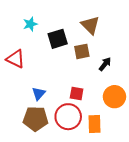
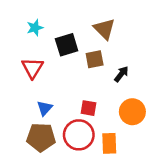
red triangle: (16, 59) -> (32, 68), moved, turned 36

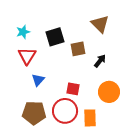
cyan star: (35, 28) -> (23, 32), moved
brown triangle: (104, 29) -> (100, 24), moved
blue triangle: (45, 108) -> (38, 80), moved

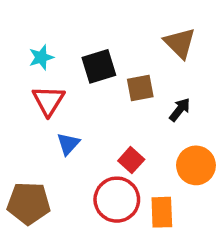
red square: (73, 89) -> (131, 160), turned 32
brown pentagon: (34, 113) -> (29, 203), moved

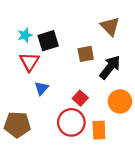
black square: (99, 66) -> (48, 41), moved
black arrow: (180, 110) -> (110, 67), size x1.6

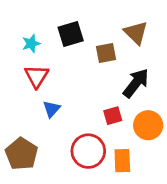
black square: (48, 41) -> (71, 34), moved
brown square: (86, 54) -> (106, 53), moved
red square: (80, 98) -> (113, 116), moved, turned 32
brown pentagon: (17, 125) -> (22, 154), turned 30

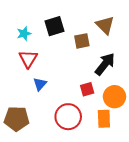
brown pentagon: (22, 154) -> (17, 119), turned -30
orange rectangle: (122, 161) -> (104, 119), moved

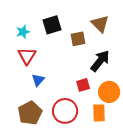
brown pentagon: (17, 119) -> (30, 113), moved, turned -30

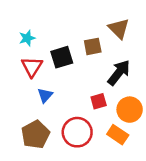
black square: (52, 25) -> (62, 57), moved
orange rectangle: (99, 113) -> (118, 135), turned -54

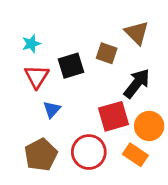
brown square: (93, 46) -> (107, 53), turned 30
red square: (99, 101) -> (113, 116), size x1.6

